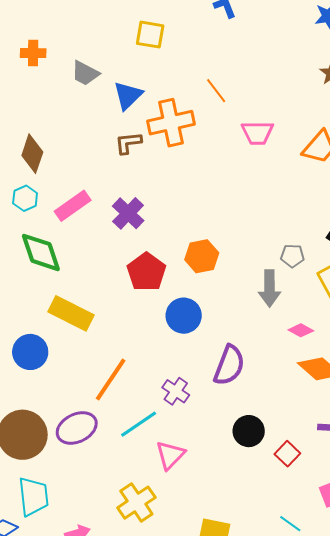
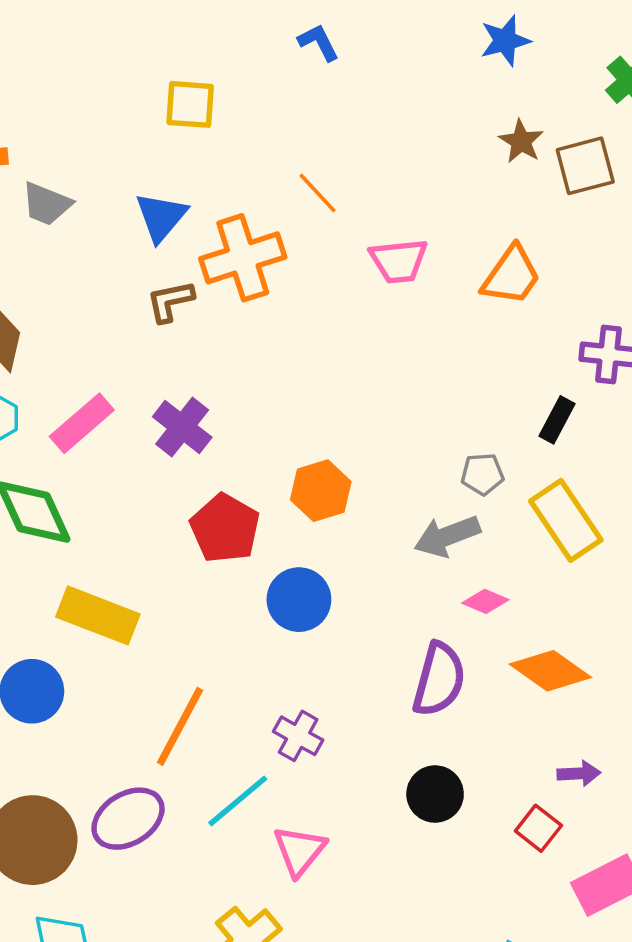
gray trapezoid: (85, 73) -> (47, 204), moved
gray arrow: (269, 288) -> (447, 536), turned 75
pink diamond: (301, 330) -> (485, 601), moved
purple semicircle: (229, 365) -> (439, 679), moved
red square: (287, 454) -> (538, 828), moved

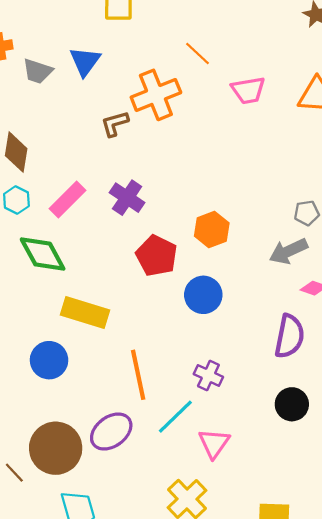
blue triangle: (161, 217) -> (85, 61), moved
orange line: (180, 726) -> (138, 375), turned -36

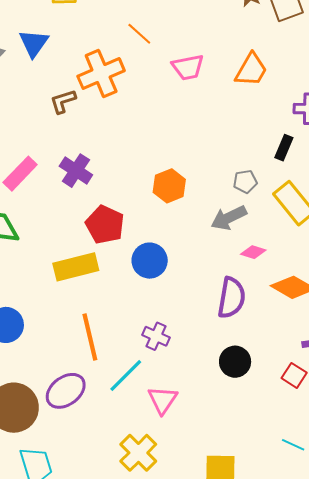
orange hexagon: (212, 229) -> (169, 186), moved
yellow rectangle: (85, 313) -> (76, 267), moved, turned -30

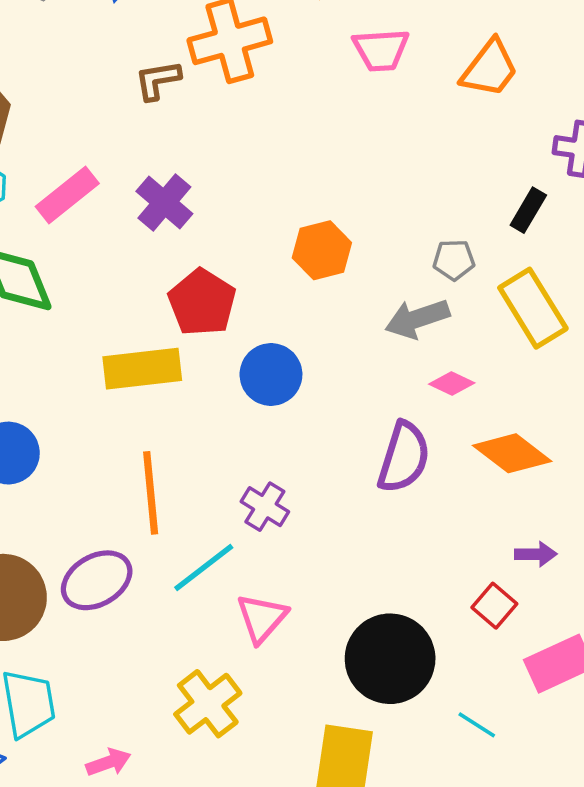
black circle: (235, 362) -> (390, 659), moved, size x1.6

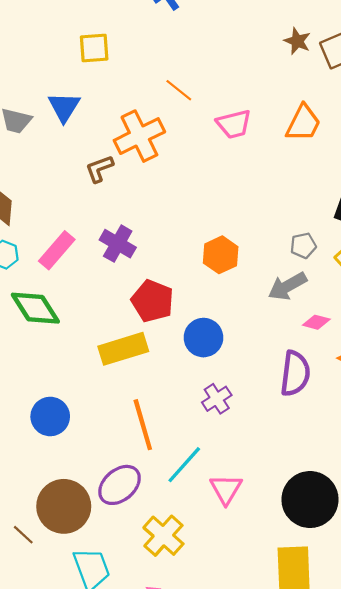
purple cross: (265, 507) -> (217, 399), moved, turned 36
yellow cross: (208, 704) -> (163, 536), moved

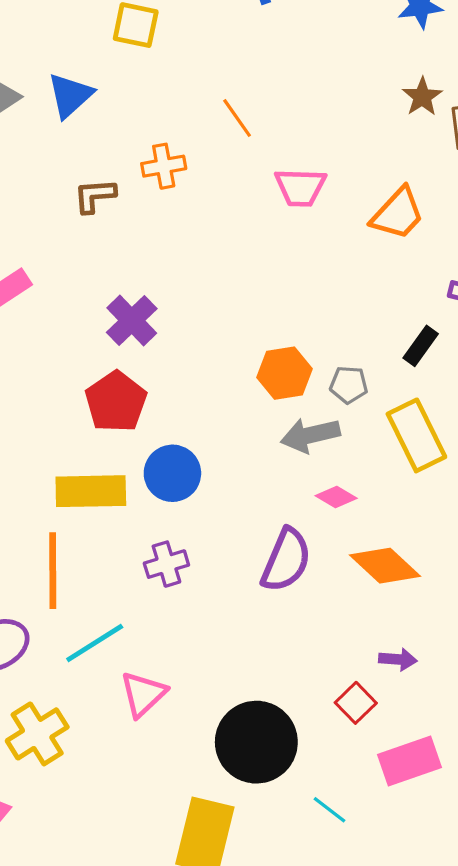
orange cross: (139, 136) -> (164, 166), size x0.6
purple cross: (118, 244) -> (132, 321), moved
orange hexagon: (221, 255) -> (285, 373), moved
yellow rectangle: (123, 349) -> (91, 491), moved

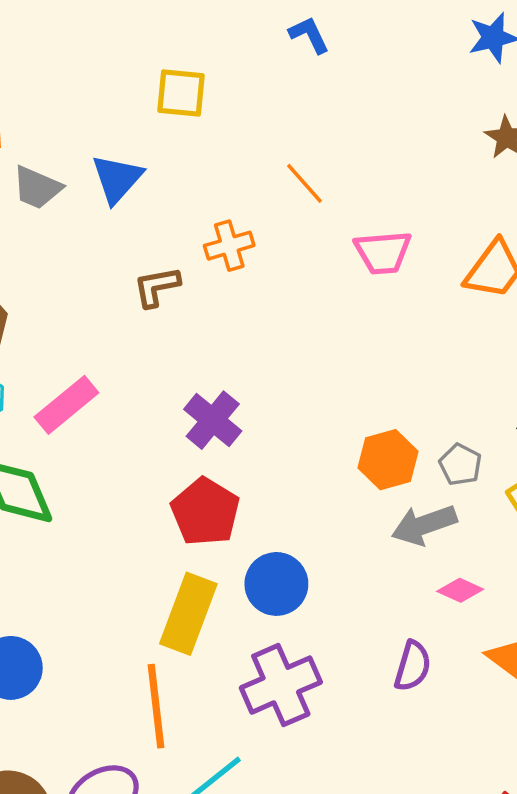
gray pentagon: (349, 385) -> (460, 465), turned 30
yellow rectangle: (91, 491) -> (188, 614), turned -62
purple semicircle: (286, 560) -> (413, 666), size x0.7
purple cross: (166, 564) -> (281, 685), size x1.6

